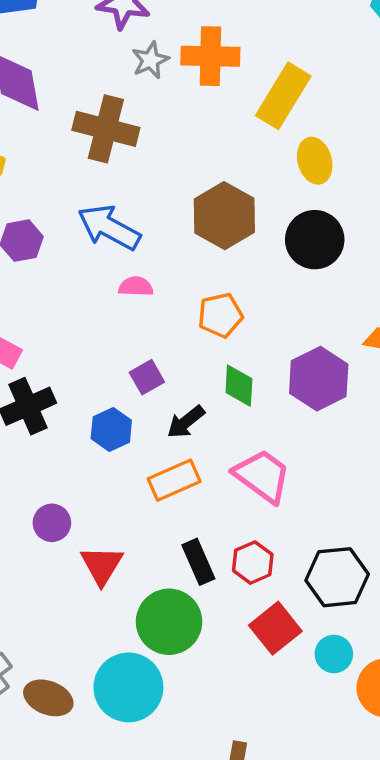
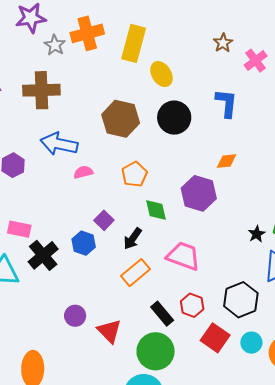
blue hexagon: (111, 429) -> (84, 243), moved

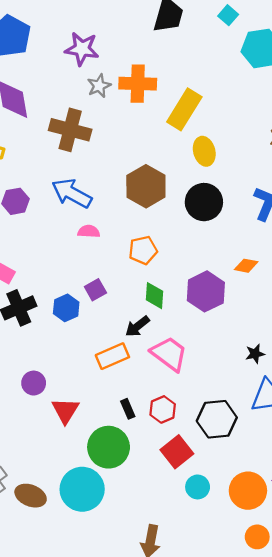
black arrow: (133, 239) -> (137, 326), moved
black rectangle: (162, 314) -> (128, 409), size x0.7
cyan circle: (251, 343) -> (198, 487), moved

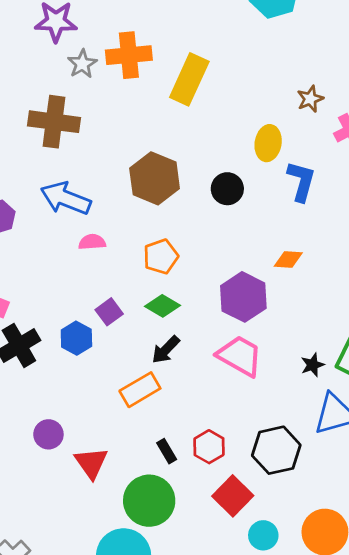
yellow ellipse: (204, 151) -> (268, 143), moved, turned 32
black circle: (204, 202) -> (227, 189), size x0.7
green diamond: (155, 296) -> (163, 306), moved, turned -56
pink trapezoid: (169, 354) -> (240, 356), moved

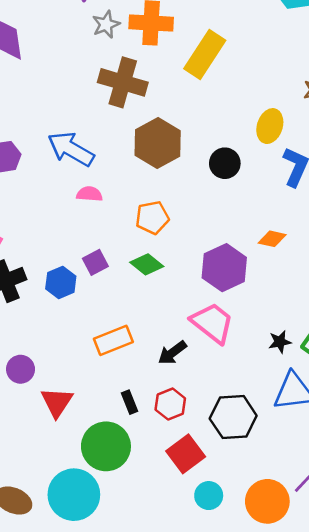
brown cross: (54, 122) -> (123, 82), moved
black arrow: (166, 350) -> (172, 353), moved

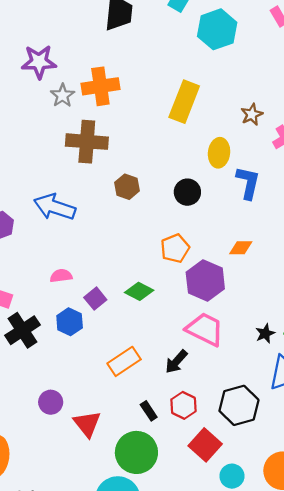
yellow rectangle: (205, 55) -> (184, 102), moved
brown hexagon: (158, 143) -> (127, 187), size x0.6
pink semicircle: (89, 194) -> (61, 276), moved
orange pentagon: (152, 218) -> (175, 248), moved

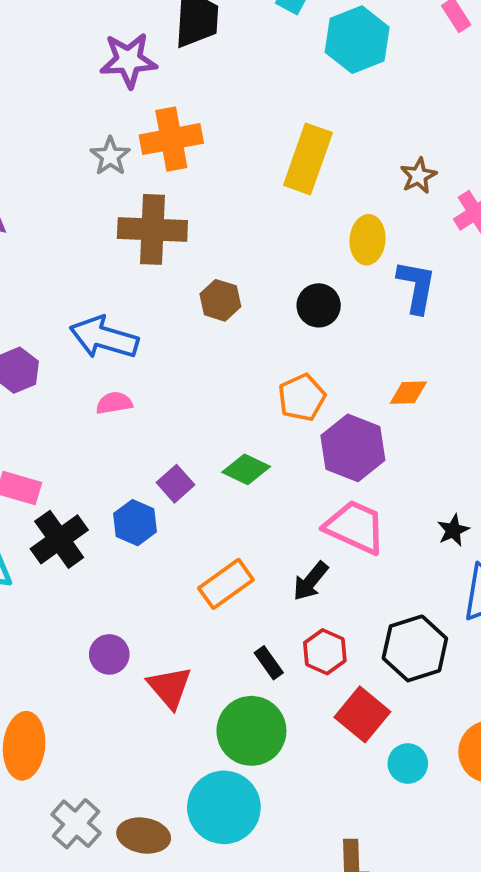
purple star: (39, 62) -> (128, 60), moved
pink semicircle: (61, 276) -> (114, 403), moved

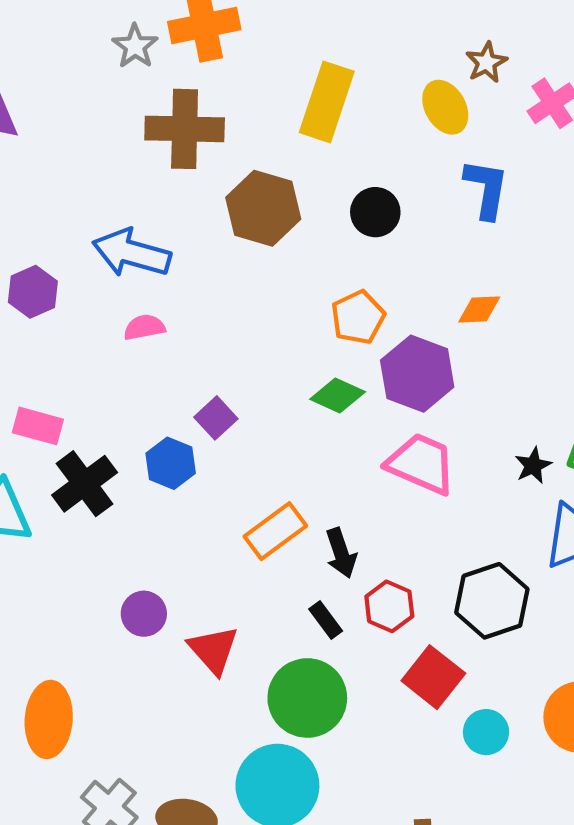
yellow rectangle: (308, 159) -> (327, 102), moved
yellow ellipse: (368, 240) -> (445, 107), moved, turned -33
brown hexagon: (220, 300) -> (263, 208), size x1.6
green diamond: (246, 469) -> (338, 395), moved
black arrow: (311, 581) -> (341, 553), moved, turned -57

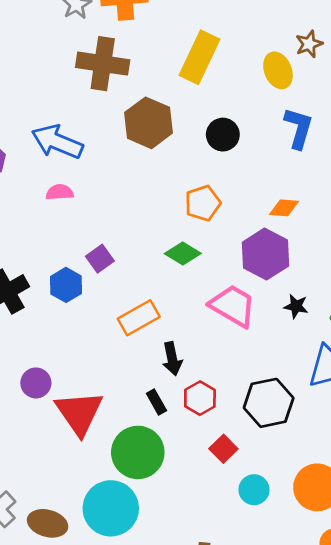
purple hexagon: (417, 374) -> (265, 254), moved
black star: (533, 465) -> (296, 306), moved, turned 30
orange rectangle: (275, 531) -> (139, 318), moved
red triangle: (213, 650) -> (79, 413), size x1.4
red square: (433, 677) -> (223, 449), size x0.7

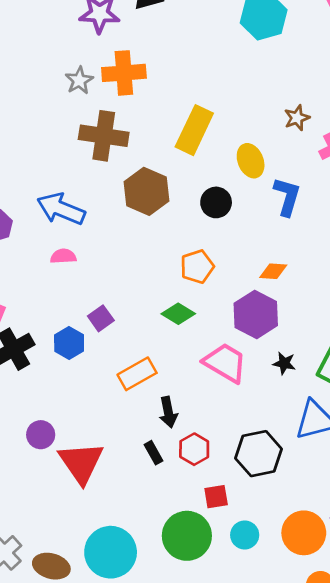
yellow ellipse: (278, 70) -> (251, 161), moved
red square: (223, 449) -> (216, 497), turned 35
green circle: (138, 452) -> (187, 536), moved

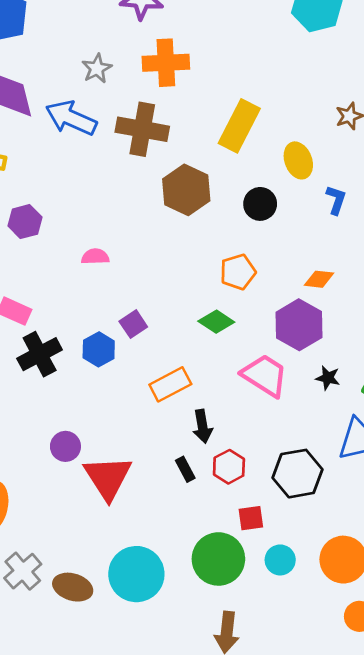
gray star: (79, 80) -> (97, 68), moved
blue L-shape: (287, 197) -> (336, 200), size x0.7
blue arrow: (61, 209) -> (71, 118), moved

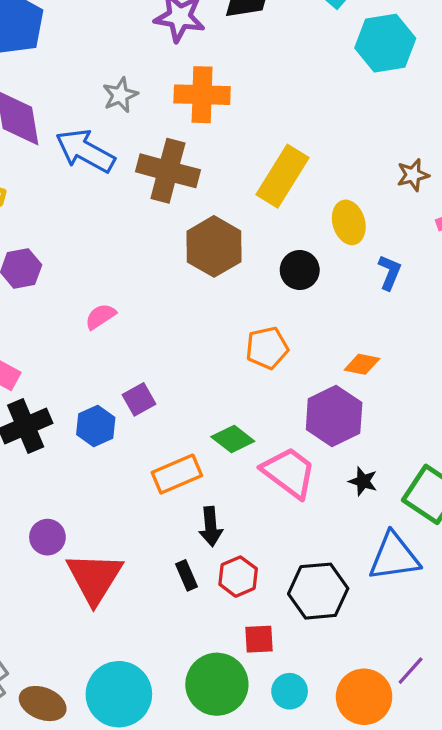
pink semicircle: (95, 257) -> (100, 316), turned -36
green diamond: (216, 322) -> (233, 439), moved

